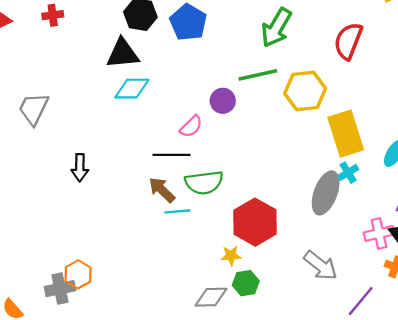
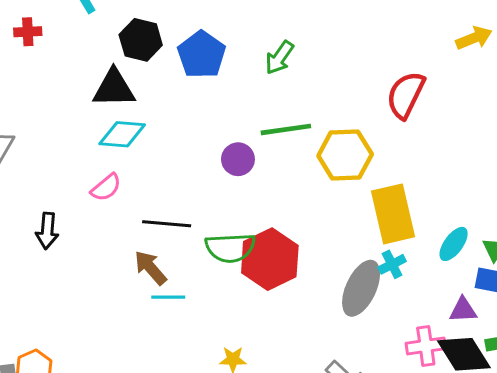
green arrow: (276, 28) -> (279, 58), moved, size x0.7
pink semicircle: (191, 126) -> (106, 187), moved
green semicircle: (204, 183) -> (230, 248), moved
red hexagon: (255, 222) -> (270, 259), moved

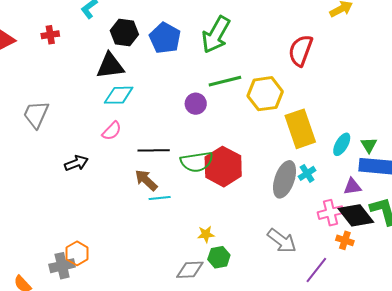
green arrow: (279, 58) -> (216, 35), size x1.6
black arrow: (47, 231) -> (76, 163), turned -110
cyan cross: (392, 264) -> (307, 173), moved

